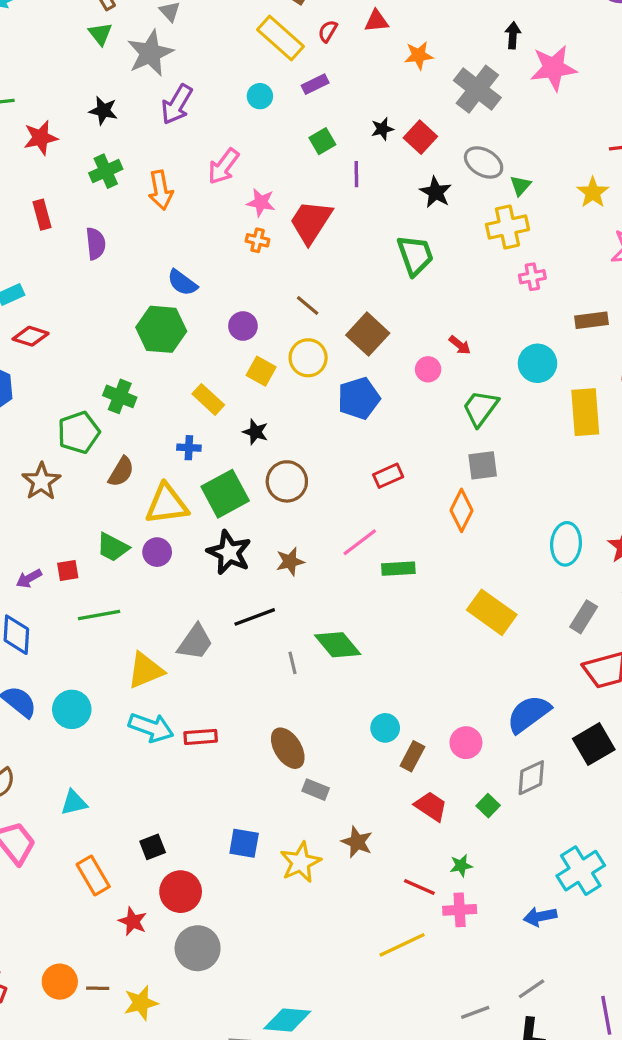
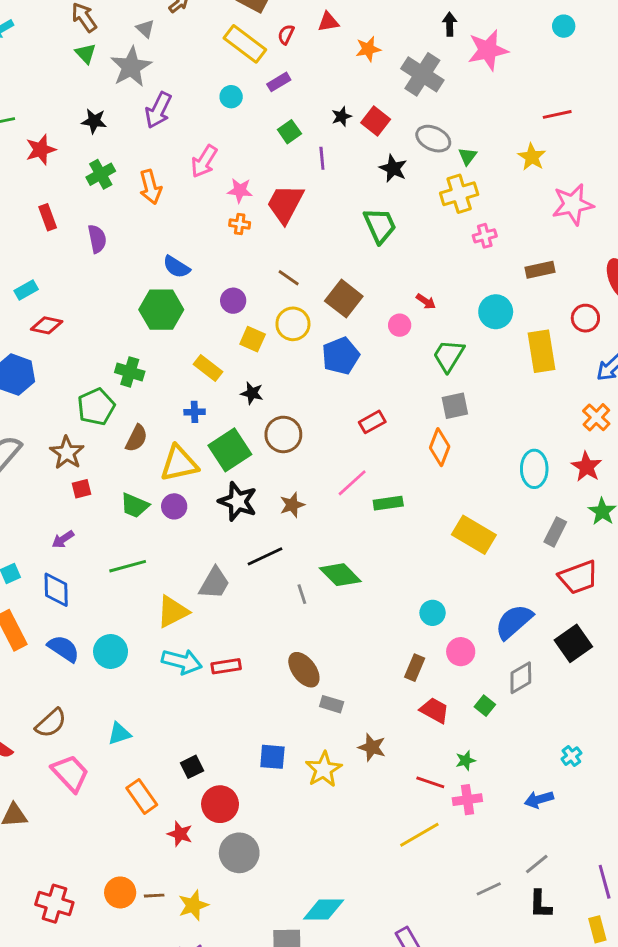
red square: (68, 570) -> (82, 489), moved
cyan circle: (385, 728) -> (433, 613), moved
cyan cross: (581, 871) -> (571, 756), size x0.5

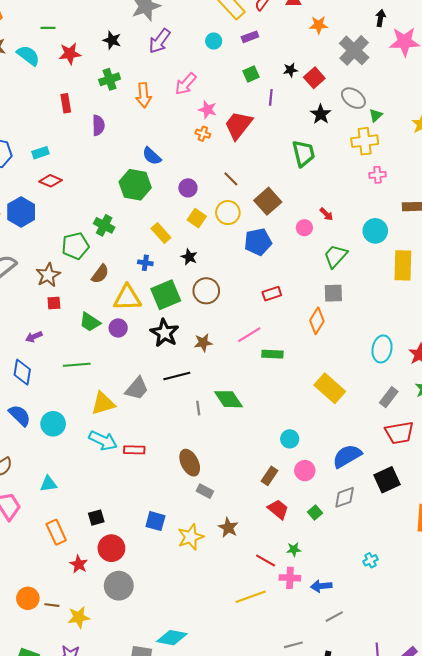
blue arrow: (539, 799) -> (321, 586), moved
gray line: (537, 864) -> (334, 617), moved

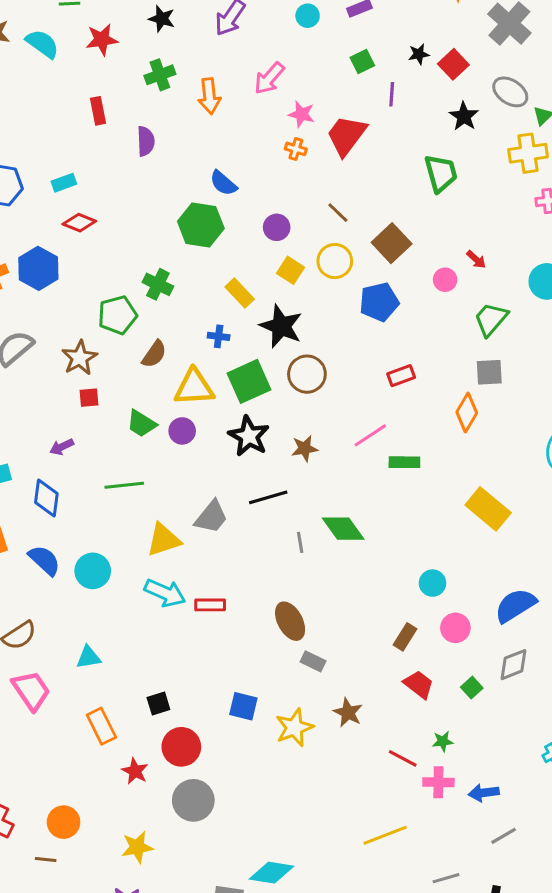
black star: (189, 257) -> (281, 326), size x1.8
yellow line: (251, 597) -> (385, 835), moved
brown line: (52, 605) -> (46, 860), moved

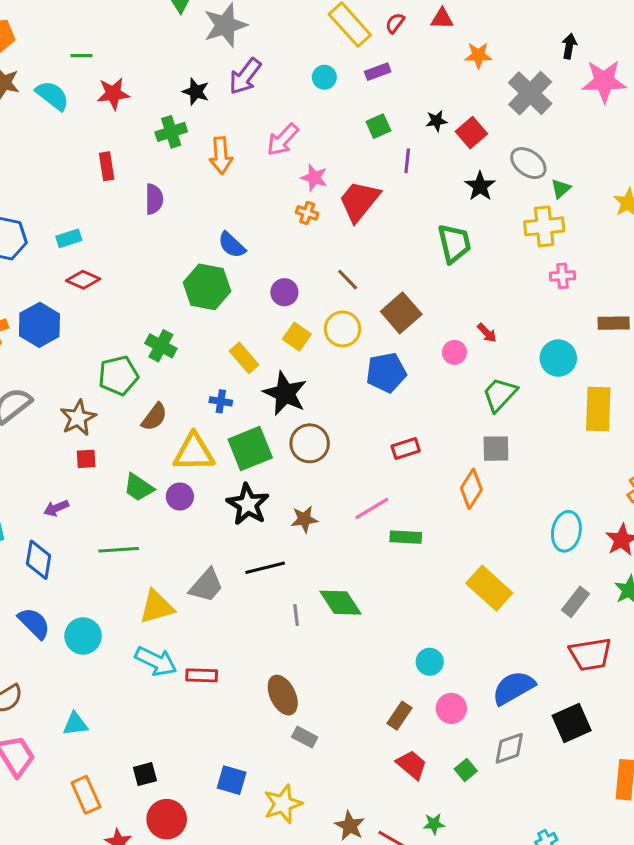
black star: (162, 19) -> (196, 92), moved
brown star: (348, 713) -> (350, 826), moved

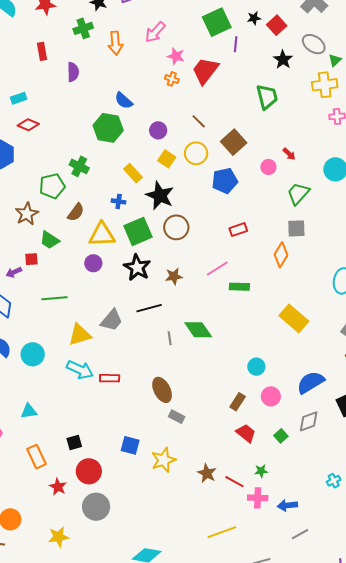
green square: (378, 126) -> (217, 22), size x1.8
red square: (86, 459) -> (31, 259), moved
green trapezoid: (139, 487) -> (49, 240), moved

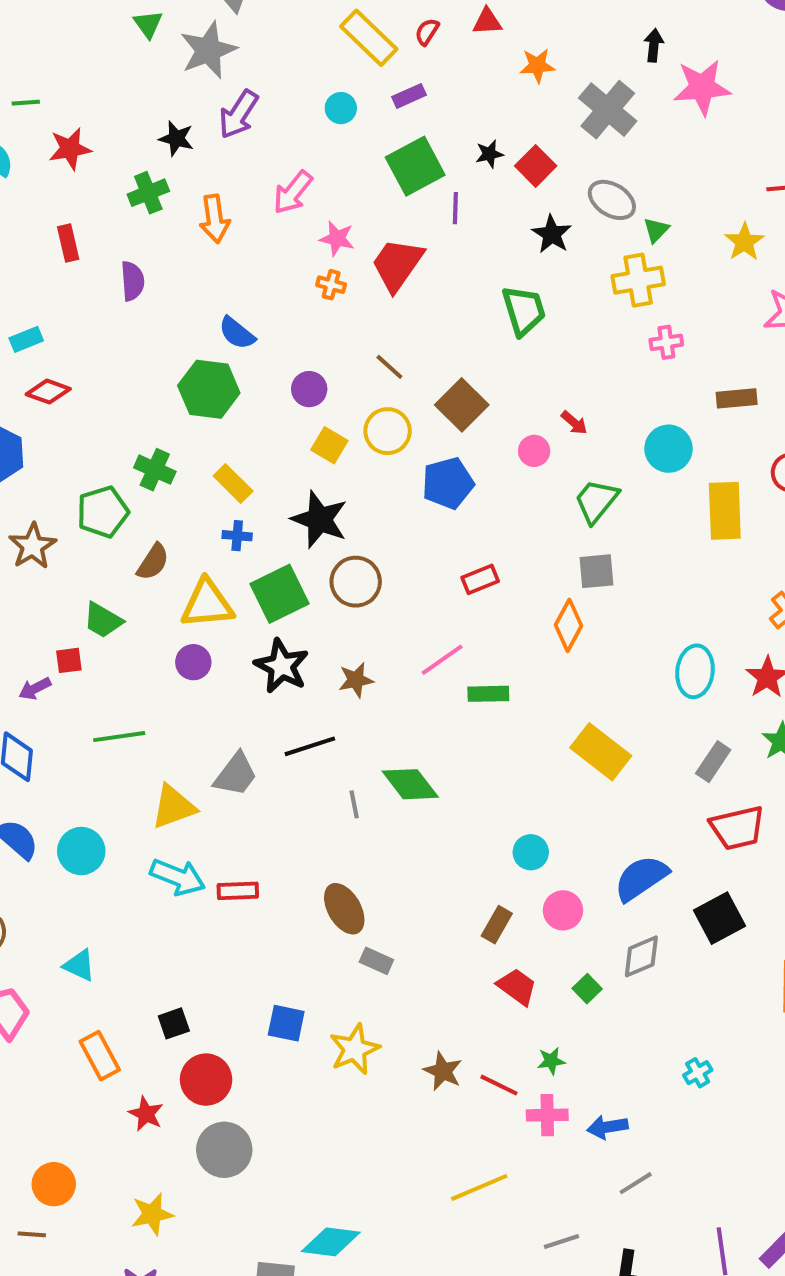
yellow rectangle: (133, 173) -> (233, 484), moved
brown star: (27, 214) -> (33, 546), moved
cyan triangle: (29, 411) -> (79, 965), turned 36

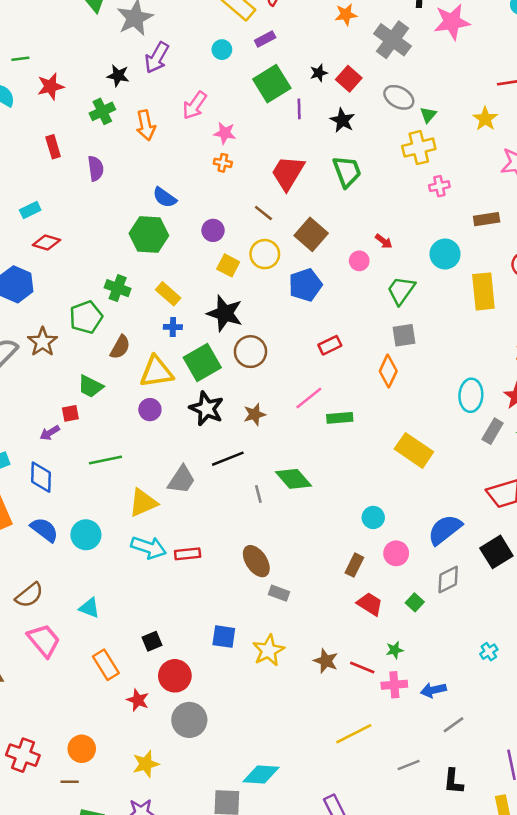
black star: (552, 234) -> (342, 120), moved
red trapezoid: (397, 265) -> (288, 173), moved
gray rectangle: (713, 762) -> (493, 431), moved

